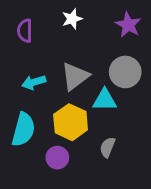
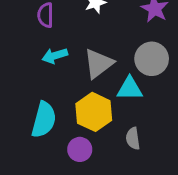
cyan arrow: (34, 82) -> (55, 56), moved
gray semicircle: (107, 147) -> (133, 138), turned -30

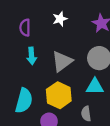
cyan arrow: (55, 56) -> (32, 56), turned -77
cyan triangle: (130, 88) -> (95, 86), moved

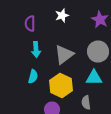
cyan semicircle: (24, 101) -> (33, 76), moved, size x0.6

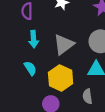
cyan semicircle: (33, 76) -> (30, 68), turned -48

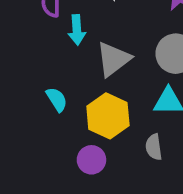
cyan arrow: (34, 39) -> (77, 30), moved

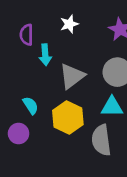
gray semicircle: (154, 147) -> (101, 140), size x1.6
purple circle: (91, 160) -> (19, 134), moved

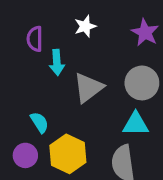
yellow hexagon: (68, 117) -> (68, 154), moved

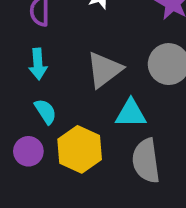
cyan arrow: (57, 62) -> (38, 64), moved
cyan triangle: (136, 124) -> (131, 113), moved

